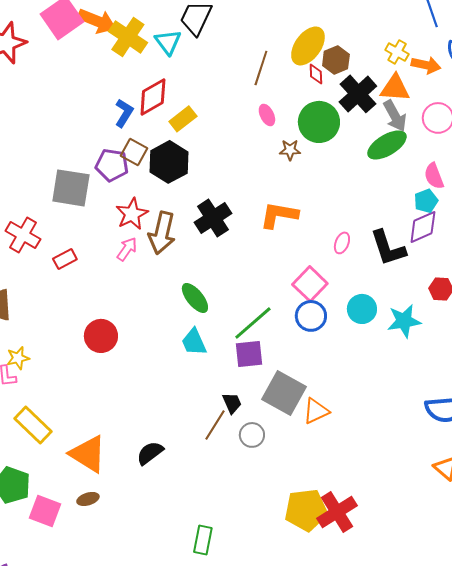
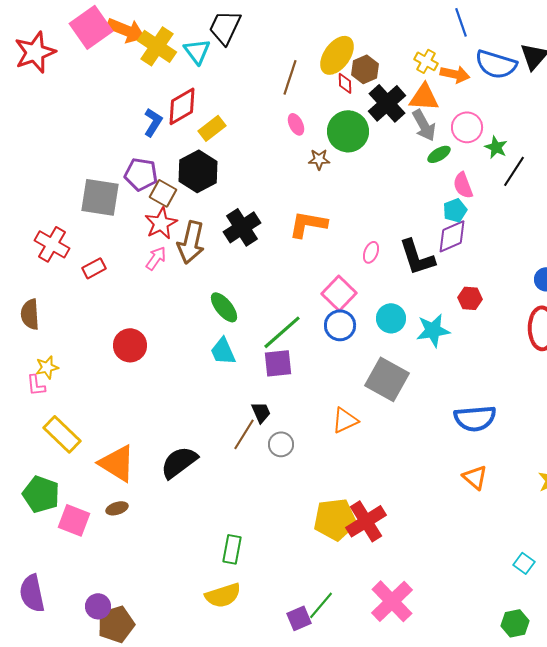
green ellipse: (387, 145) -> (439, 154), moved, size x0.6
brown square: (134, 152) -> (163, 193), moved
gray square: (284, 393) -> (387, 379), moved
black semicircle: (150, 453) -> (179, 462), size x1.4

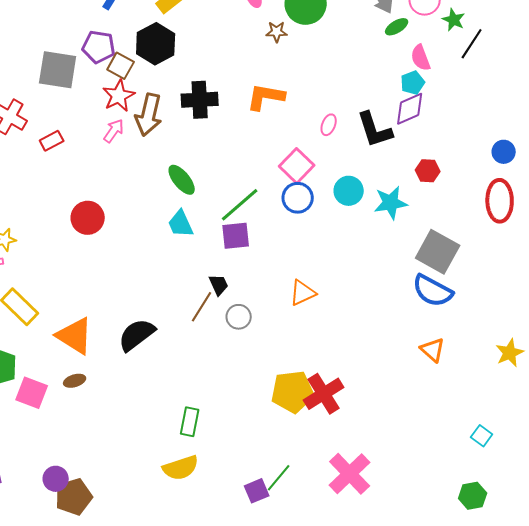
black cross: (242, 227) -> (200, 100), turned 30
gray square: (387, 379) -> (438, 252), moved
blue semicircle: (475, 418) -> (433, 291), turned 33

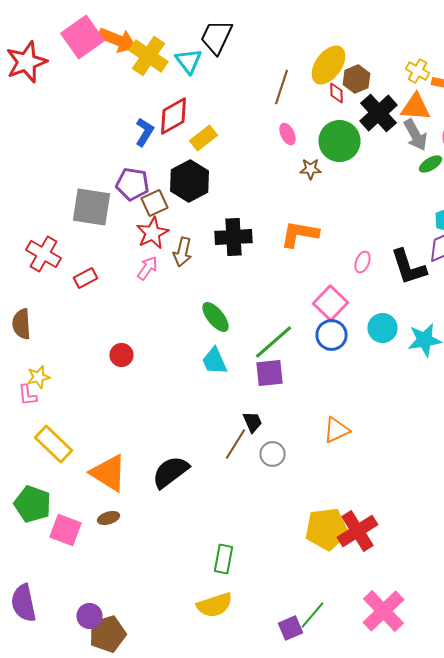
brown square: (121, 66) -> (154, 203), turned 36
brown arrow: (149, 115) -> (182, 252), size x0.7
red circle: (88, 218) -> (122, 355), size x0.7

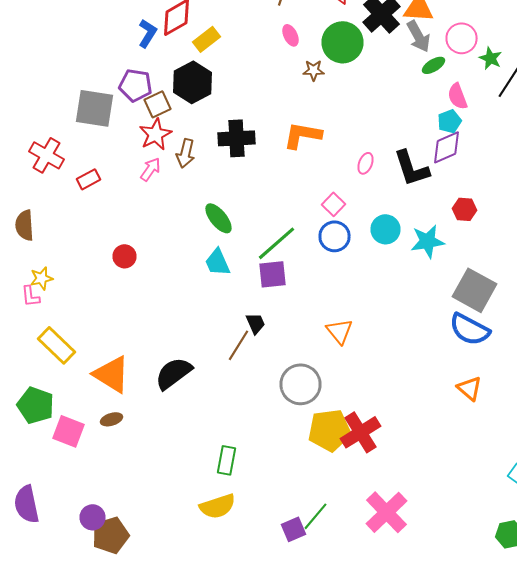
pink square: (330, 303) -> (334, 204), size x0.7
orange triangle: (336, 430) -> (340, 331), turned -44
gray circle: (272, 454) -> (300, 384), moved, size x1.6

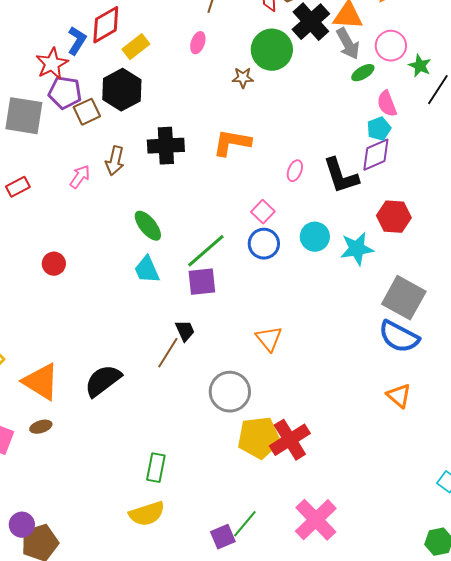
pink ellipse: (290, 35) -> (198, 43), moved, turned 45
red star: (156, 134) -> (52, 64), moved
red hexagon: (464, 209) -> (394, 217), size x1.4

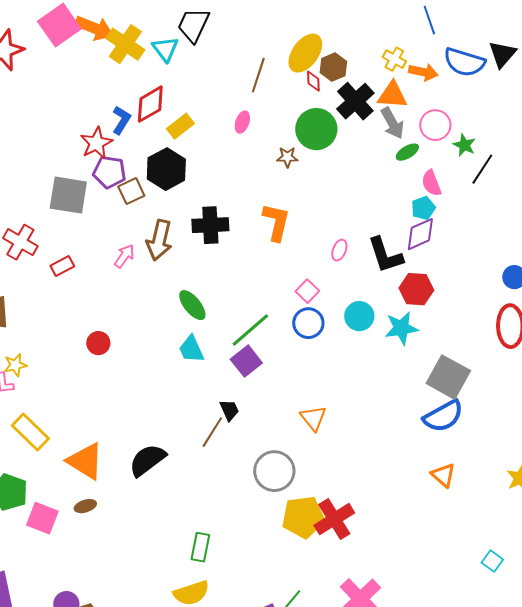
orange L-shape: (232, 143) -> (276, 222), turned 93
brown arrow: (115, 161) -> (159, 240), size x1.4
red hexagon: (394, 217) -> (416, 289), moved
purple square: (202, 282) -> (246, 361), turned -32
blue semicircle: (399, 337) -> (443, 416), turned -57

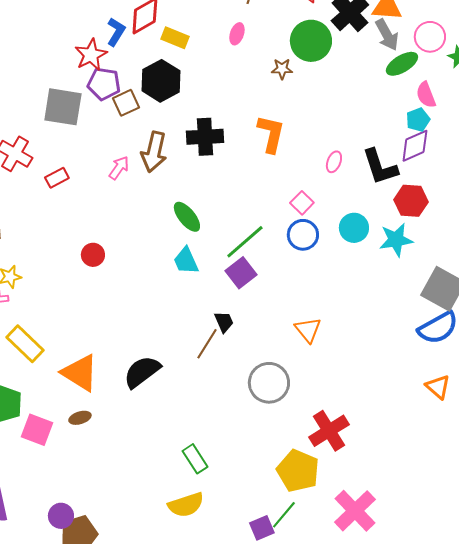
yellow rectangle: (180, 126) -> (175, 38), turned 60
green ellipse: (407, 152) -> (402, 64), size x1.4
yellow pentagon: (303, 517) -> (298, 471), moved, turned 30
green rectangle: (200, 547) -> (195, 459), turned -44

